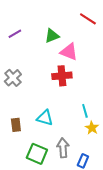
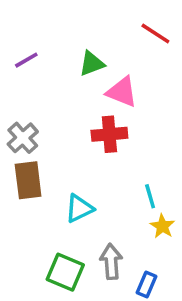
cyan triangle: (45, 118) -> (79, 209), turned -42
brown rectangle: (16, 125) -> (28, 180), moved, size x1.5

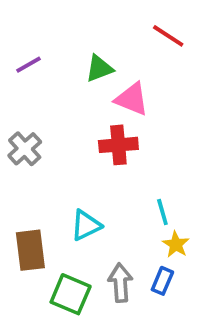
brown rectangle: (28, 180) -> (30, 250), moved
blue rectangle: (147, 285) -> (162, 281), moved

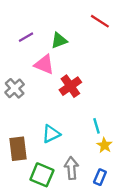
purple line: (29, 65) -> (26, 37), moved
pink triangle: (132, 99) -> (44, 64), moved
red cross: (118, 145) -> (70, 86), turned -30
blue rectangle: (162, 281) -> (100, 177), moved

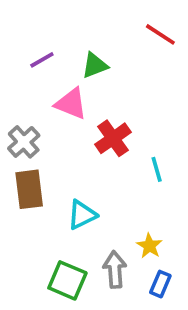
cyan line: (97, 126) -> (157, 169), moved
yellow star: (105, 145) -> (149, 246), moved
brown rectangle: (18, 149) -> (29, 189), moved

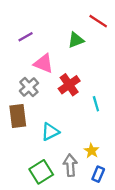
green triangle: (95, 65) -> (76, 40), moved
gray cross: (24, 142) -> (29, 87), moved
green square: (67, 280) -> (41, 172), turned 35

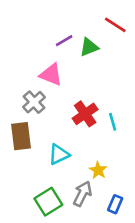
purple line: (26, 37) -> (64, 41), moved
red cross: (69, 85) -> (85, 114), moved
yellow star: (91, 151) -> (98, 170), moved
gray arrow: (70, 165) -> (82, 194), turned 30

